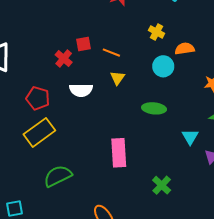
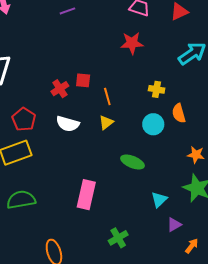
yellow cross: (157, 32) -> (157, 89), turned -35
orange semicircle: (185, 49) -> (179, 113), turned -114
orange line: (111, 53) -> (107, 96), turned 36

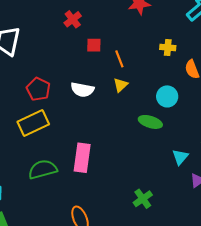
red cross: (60, 89) -> (73, 19), moved
cyan circle: (153, 124) -> (167, 96), moved
pink rectangle: (86, 195) -> (82, 158), moved

